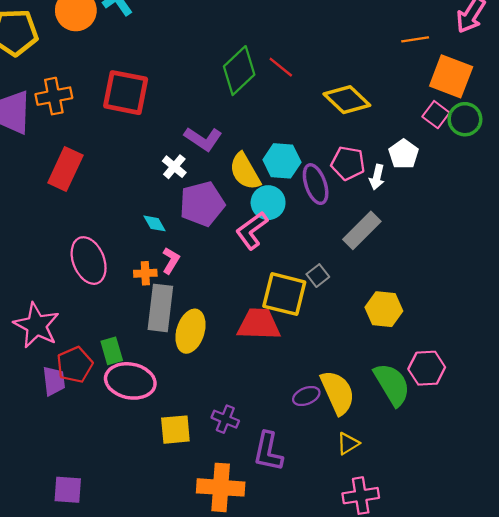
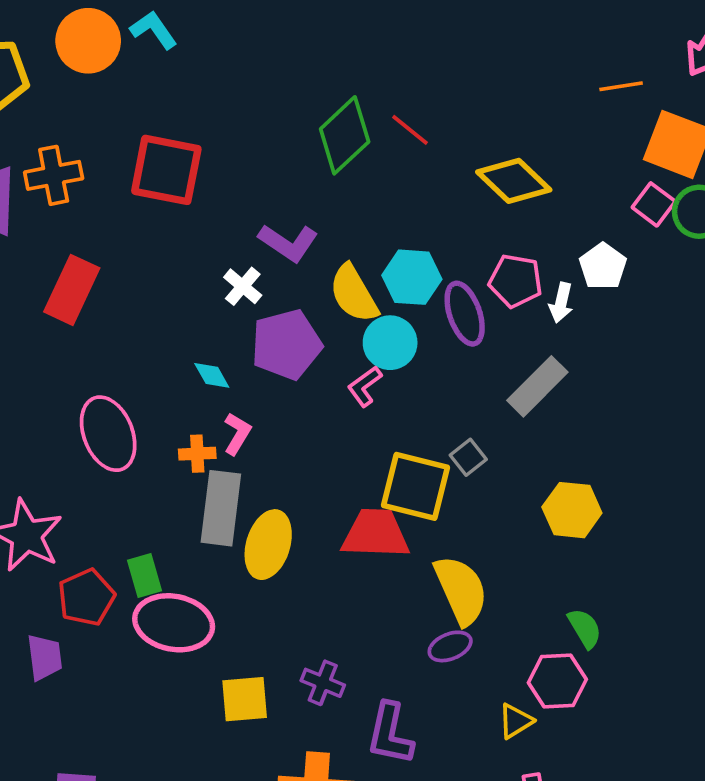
pink L-shape: (252, 230) -> (365, 386), size x0.7
pink hexagon: (427, 368) -> (557, 681), moved
purple trapezoid: (54, 381) -> (44, 657), moved
green semicircle: (392, 384) -> (585, 628), size x0.6
yellow semicircle: (338, 393) -> (461, 590), moved

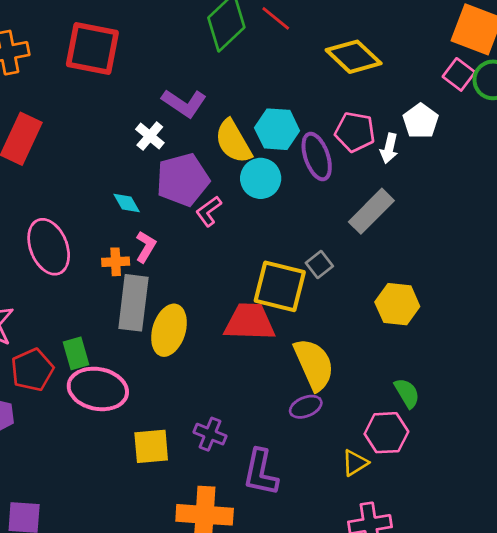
pink L-shape: (365, 386) -> (209, 211), moved

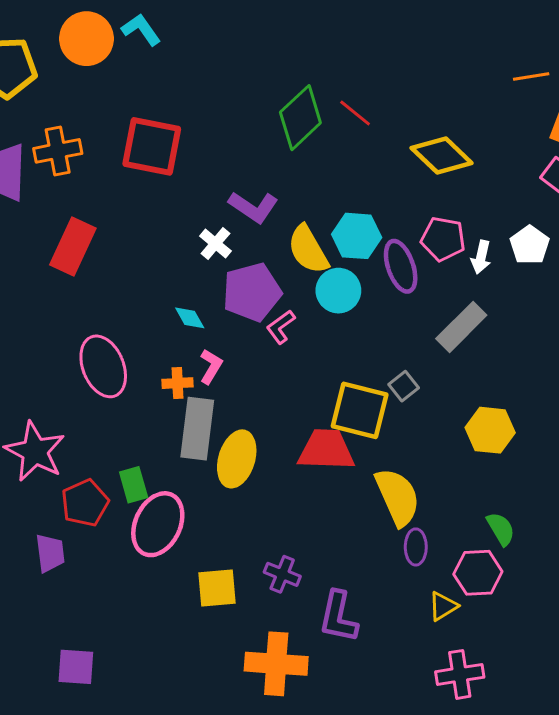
white pentagon: (421, 121) -> (530, 245), moved
pink ellipse: (98, 389) -> (158, 524), turned -76
purple ellipse: (306, 407) -> (416, 547), moved, turned -68

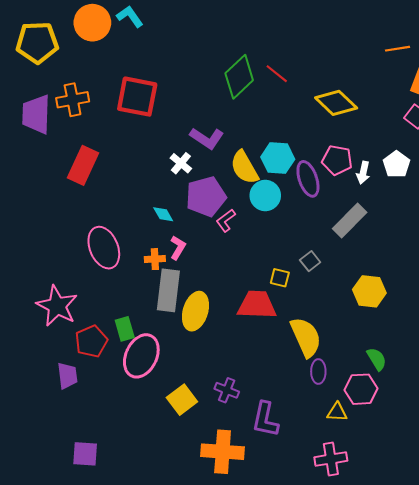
yellow square: (360, 410) -> (280, 278), size x0.5
yellow square: (217, 588) -> (182, 400), turned -32
yellow triangle: (443, 606) -> (337, 412), turned 35
pink cross: (460, 674) -> (331, 459), moved

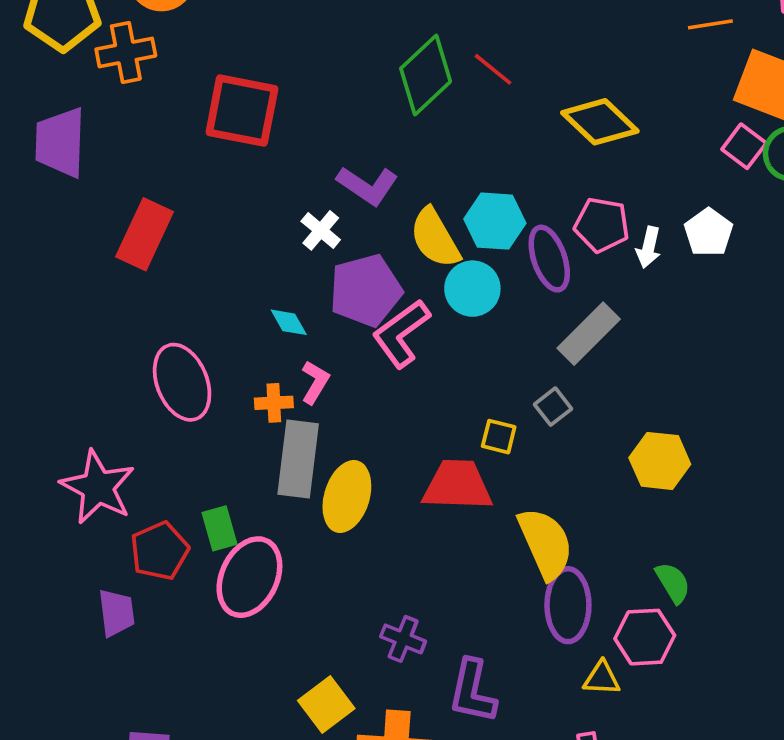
orange cross: (73, 100) -> (126, 52), moved
pink L-shape: (226, 221) -> (401, 334), size x1.6
gray rectangle: (350, 221) -> (589, 334), moved
purple ellipse: (318, 372) -> (568, 605), size x1.6
yellow square: (182, 400) -> (326, 704), moved

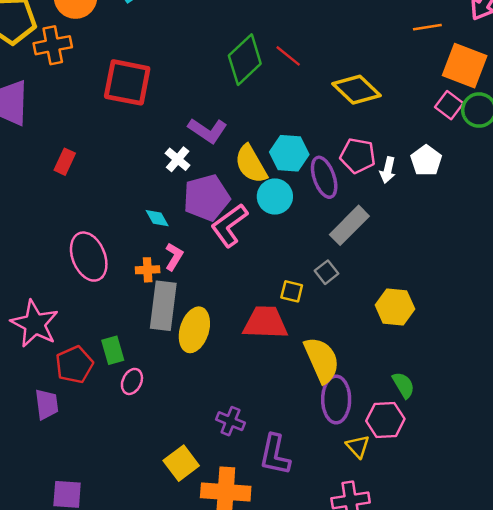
red rectangle: (145, 234) -> (65, 162), size x0.6
pink ellipse: (249, 577) -> (132, 381), size x0.5
yellow triangle: (602, 678) -> (358, 446), turned 45

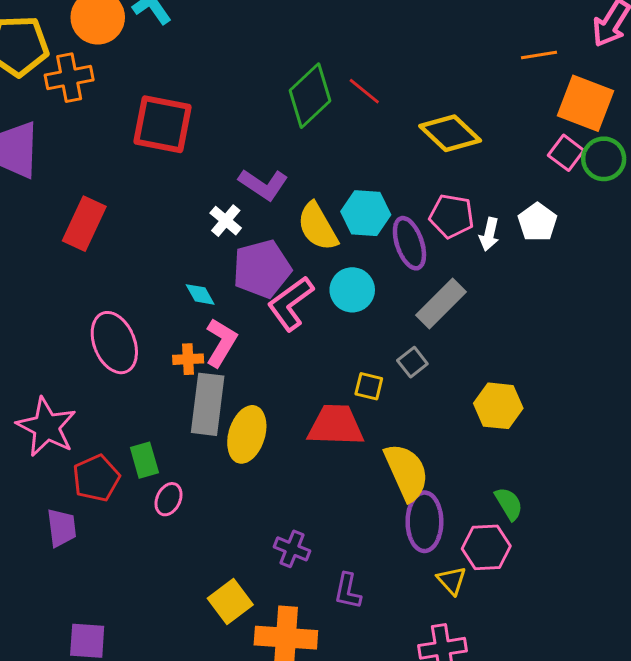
red rectangle: (65, 162) -> (84, 224), size x1.6
cyan circle: (275, 197) -> (352, 290), moved
pink L-shape: (174, 257) -> (221, 343), size x1.4
purple L-shape: (275, 455) -> (348, 591), size x0.7

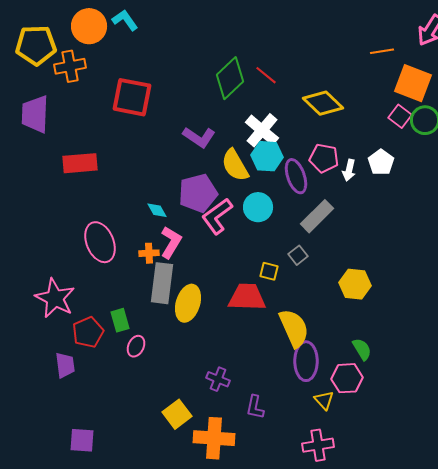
white cross: (226, 221) -> (262, 130), moved, size x1.6
red rectangle: (84, 224) -> (80, 163), turned 60

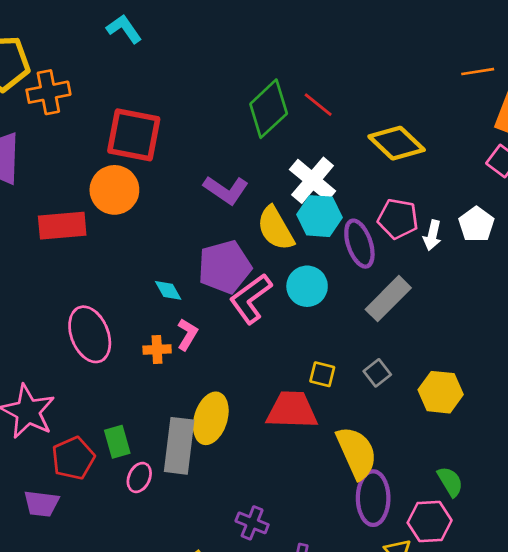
orange circle: (89, 26) -> (114, 190), moved
pink L-shape: (171, 242) -> (187, 334), size x0.7
gray square: (298, 255) -> (377, 373), moved
gray rectangle: (162, 283) -> (179, 446), moved
purple trapezoid: (65, 365) -> (42, 504), turned 104

